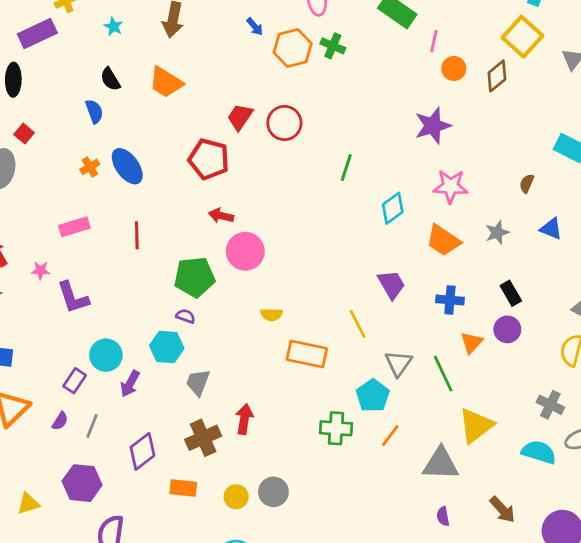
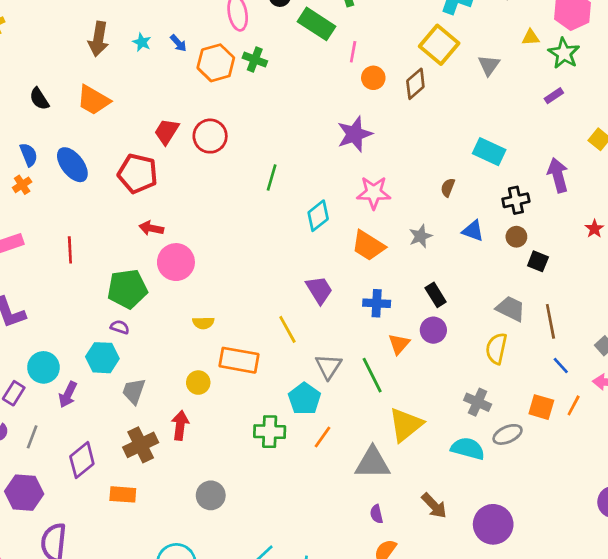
cyan star: (113, 26) -> (142, 42), moved
blue semicircle: (94, 111) -> (29, 155), moved
blue ellipse: (127, 166) -> (72, 165), moved
yellow circle: (236, 497) -> (198, 383), moved

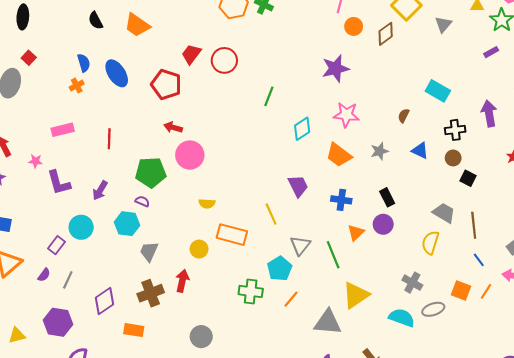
purple arrow: (68, 395) -> (100, 190), moved

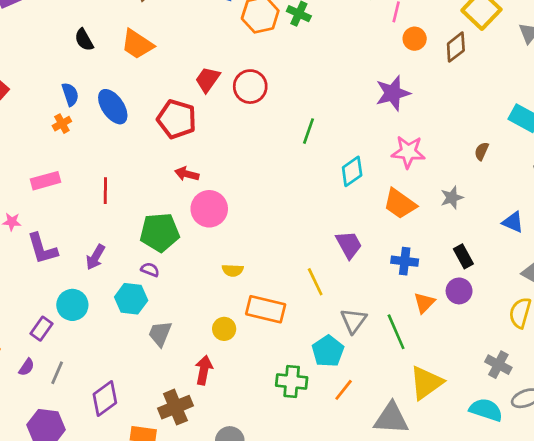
blue triangle: (420, 151) -> (513, 222), moved
brown cross: (151, 293) -> (175, 407), moved

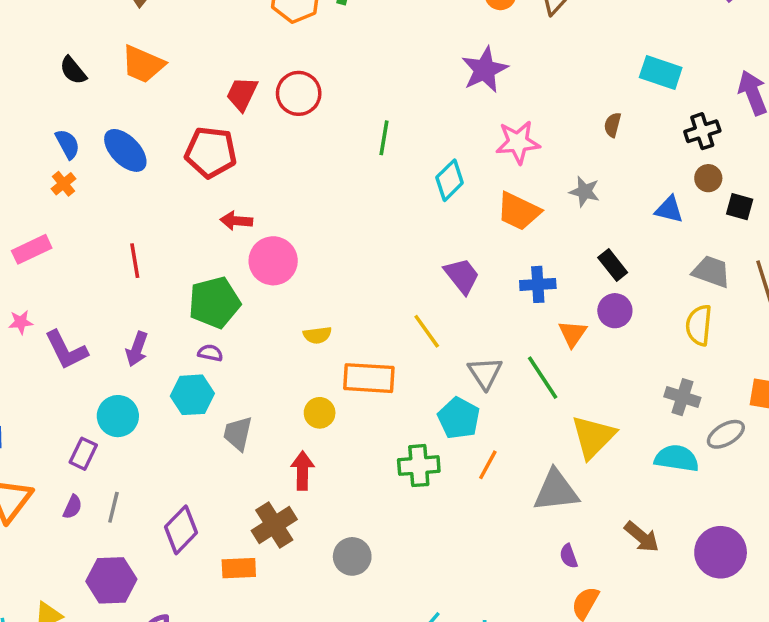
pink rectangle: (45, 181) -> (32, 249), moved
gray star: (452, 198) -> (585, 192), turned -30

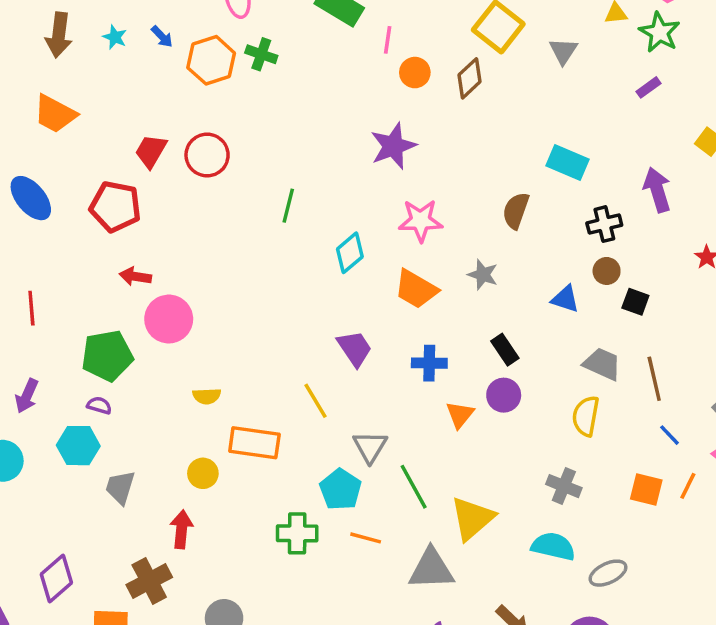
brown semicircle: (613, 125) -> (516, 211), size x1.5
green line: (543, 378) -> (414, 487), moved
gray ellipse: (726, 434) -> (608, 573), moved
orange line: (488, 465) -> (366, 538), turned 72

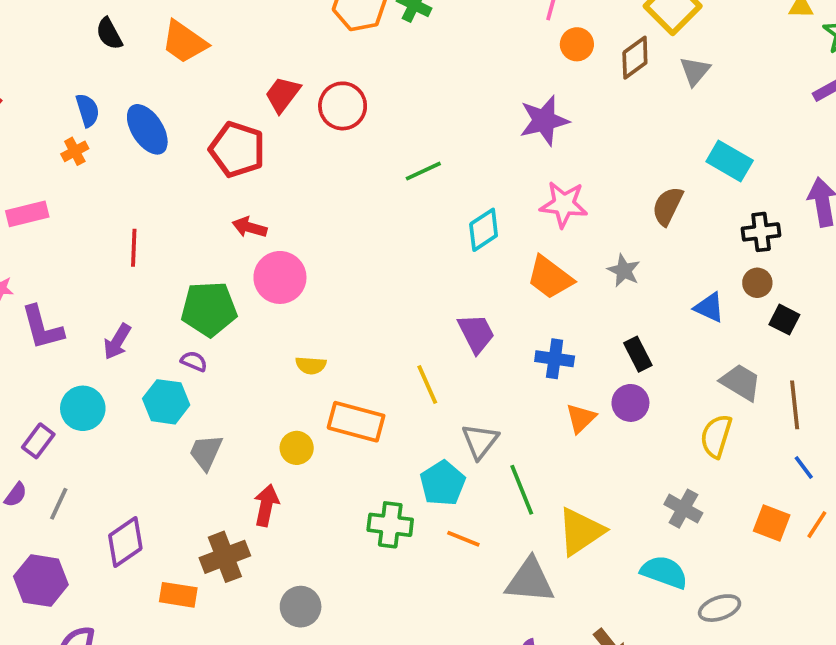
gray triangle: (563, 51) -> (695, 71), moved
green line: (288, 206) -> (423, 171), turned 44

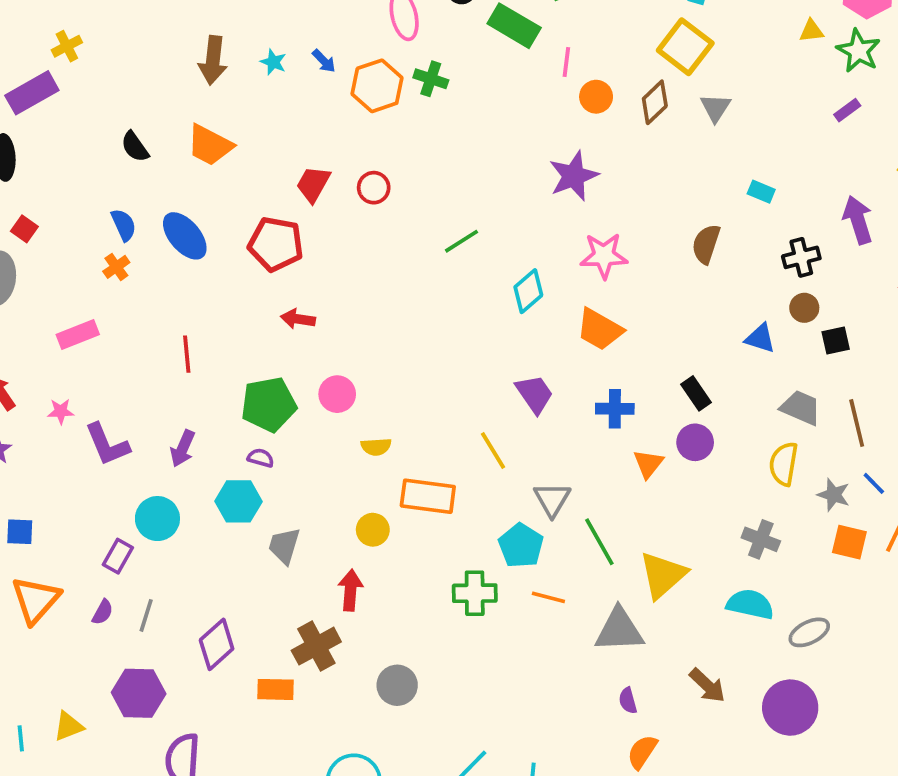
red circle: (343, 106) -> (374, 188), size x0.7
cyan rectangle: (730, 161) -> (761, 192), size x0.6
gray star: (624, 271) -> (834, 495), moved
pink circle: (280, 277) -> (337, 394), moved, size x0.7
black square: (784, 320) -> (836, 340), turned -32

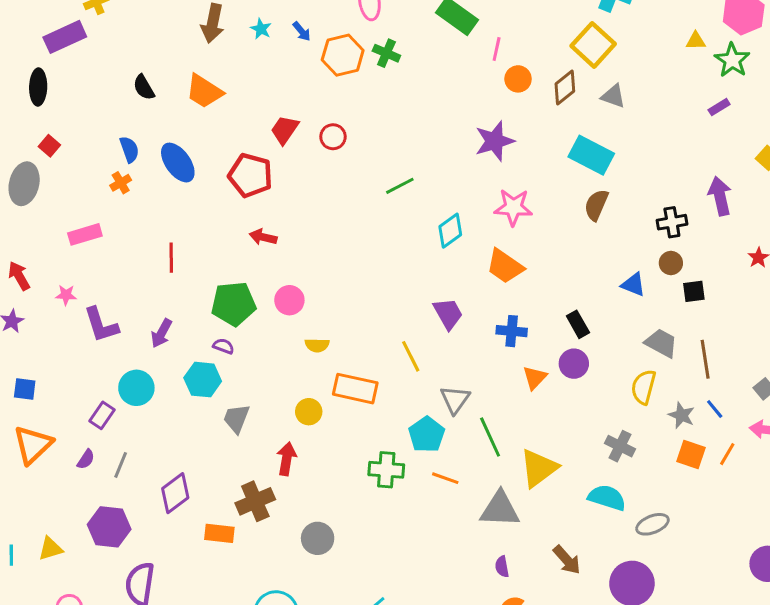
gray triangle: (716, 108) -> (613, 96), turned -48
cyan rectangle: (761, 192) -> (591, 155), moved, size x2.0

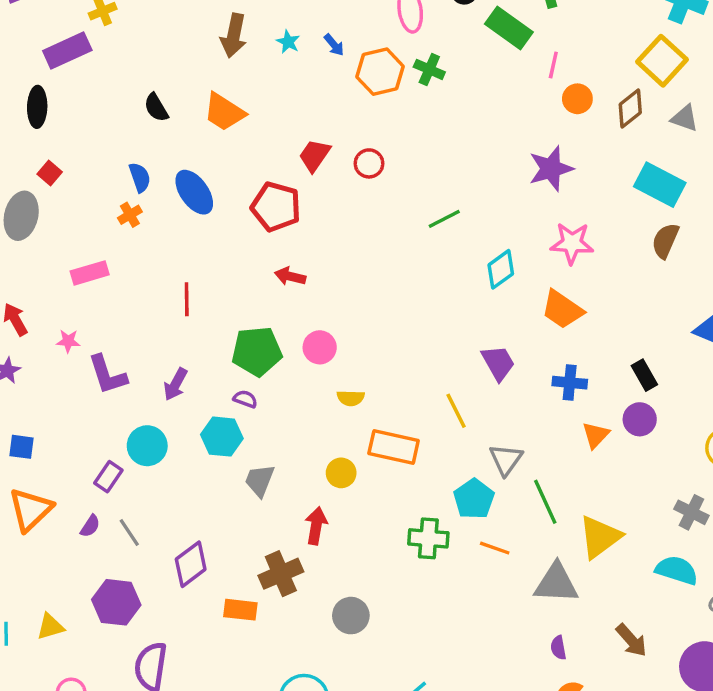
gray line: (121, 465) -> (129, 533), turned -56

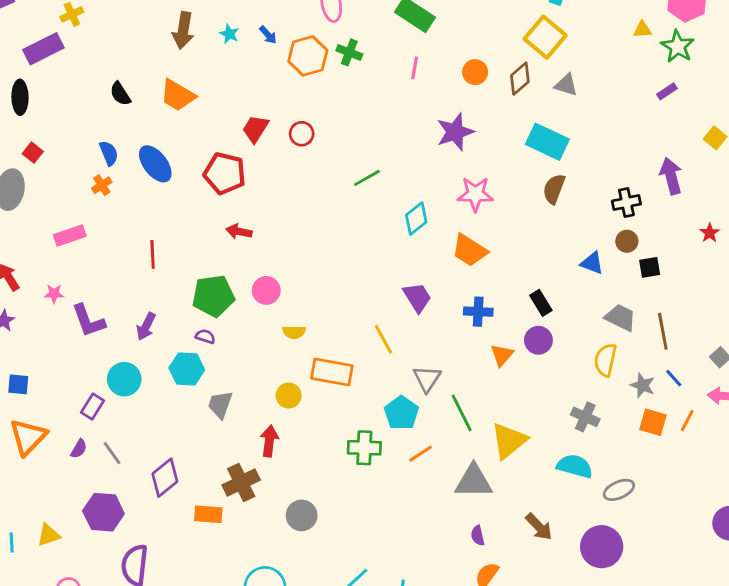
pink line: (553, 65) -> (415, 68), moved
orange line: (495, 548) -> (421, 454), turned -50

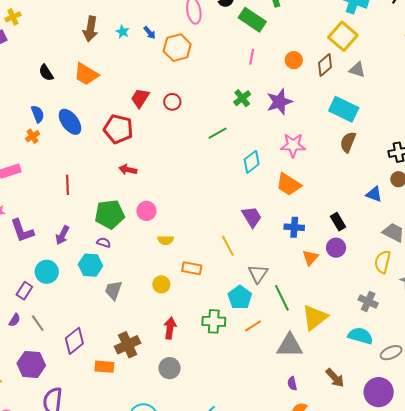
green cross: (349, 52) -> (242, 98), moved, turned 30
orange rectangle: (332, 372) -> (192, 268), size x0.7
red arrow: (269, 441) -> (170, 328), moved

